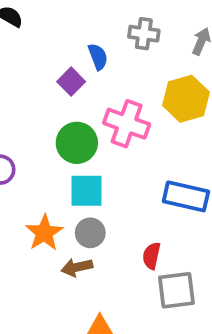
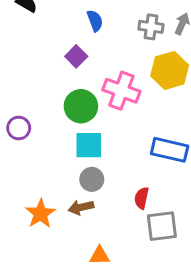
gray cross: (144, 34) -> (151, 27), moved
blue semicircle: (98, 57) -> (95, 21), moved
orange star: (44, 233) -> (40, 214), moved

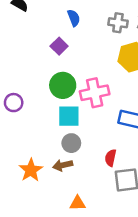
pink cross: (121, 91) -> (95, 93), moved, turned -32

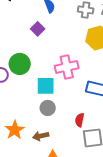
green circle: (63, 85) -> (20, 64), moved
brown arrow: (63, 165) -> (41, 136), moved

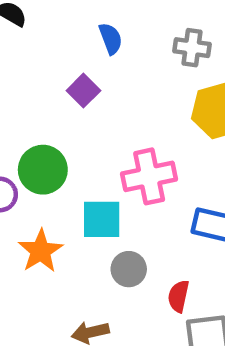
gray circle: (48, 108) -> (129, 269), moved
orange star: (15, 130) -> (41, 251), moved

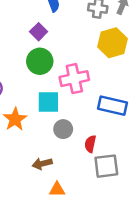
green circle: (43, 170) -> (40, 61), moved

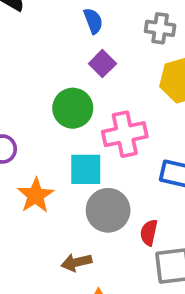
purple square: (39, 32) -> (102, 64), moved
gray circle: (63, 129) -> (108, 210), size x1.5

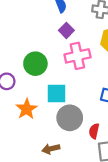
green circle: (73, 108) -> (35, 64), moved
pink cross: (125, 134) -> (77, 56), moved

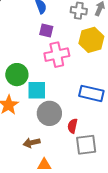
purple square: (66, 30) -> (46, 31), turned -32
green circle: (35, 64) -> (17, 75), moved

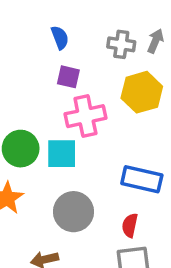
cyan square: (37, 90) -> (62, 154), moved
red semicircle: (72, 126) -> (130, 225), moved

